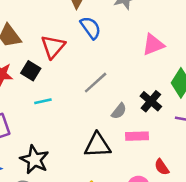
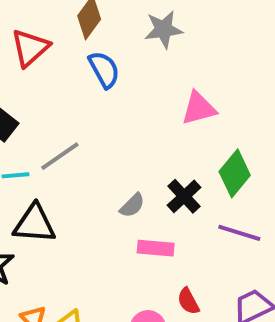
red triangle: (53, 47) -> (30, 48), moved
gray line: (96, 83) -> (60, 156), moved
black triangle: (97, 145) -> (35, 224), moved

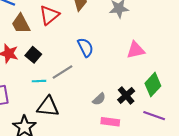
blue semicircle: (104, 70) -> (85, 47), moved

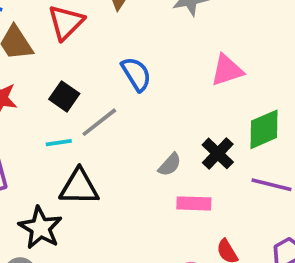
black square: (33, 55) -> (64, 96), moved
green diamond: (153, 85) -> (264, 129), turned 30

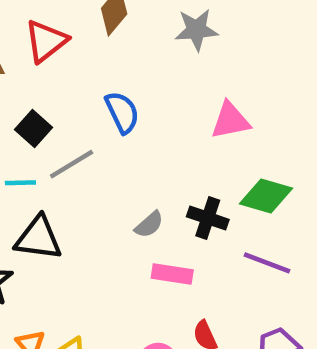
green diamond: (264, 129) -> (266, 196), turned 33
black cross: (218, 153) -> (208, 218), turned -32

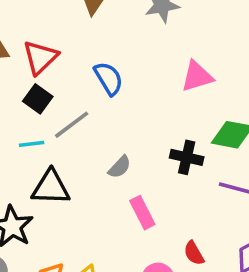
red triangle: (46, 41) -> (40, 57), moved
gray semicircle: (149, 225) -> (120, 167), moved
pink rectangle: (172, 274) -> (142, 213), moved, turned 60

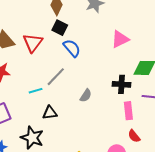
black square: (38, 99) -> (60, 28), moved
black triangle: (51, 187) -> (50, 113), size x0.7
pink rectangle: (142, 213) -> (128, 111), moved, turned 30

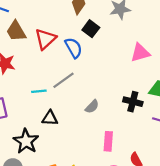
black square: (60, 28) -> (91, 29), moved
blue semicircle: (72, 48) -> (74, 48), moved
pink rectangle: (128, 111) -> (108, 141), moved

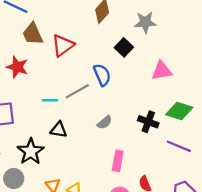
black square: (91, 29) -> (124, 47), moved
blue semicircle: (74, 48) -> (102, 75), moved

